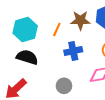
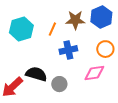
black semicircle: (27, 57) -> (36, 74), moved

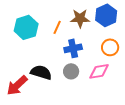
gray circle: (59, 84) -> (71, 71), moved

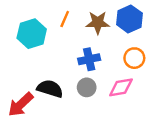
orange line: (57, 27) -> (65, 19), moved

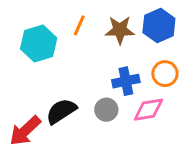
blue cross: (89, 59) -> (126, 81), moved
black semicircle: (50, 89) -> (61, 111), turned -50

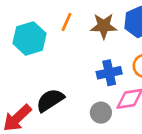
gray circle: (106, 110) -> (101, 113), moved

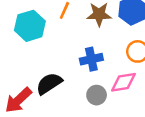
blue cross: (109, 73) -> (91, 59), moved

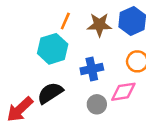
cyan hexagon: (30, 26) -> (53, 49), moved

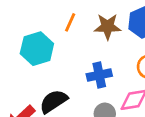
cyan hexagon: (53, 49) -> (37, 49), moved

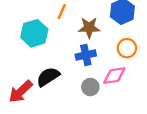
brown star: (108, 27) -> (89, 28), moved

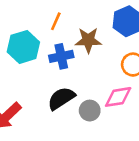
blue cross: (86, 55) -> (61, 56), moved
black semicircle: (48, 77) -> (61, 98), moved

